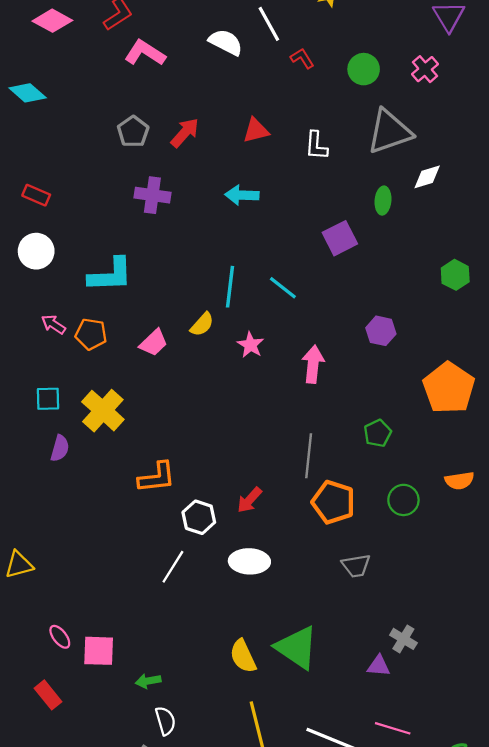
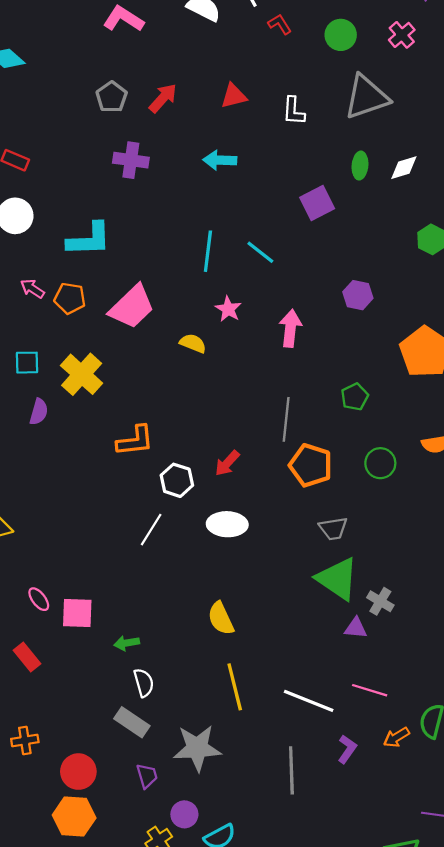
white diamond: (427, 177) -> (404, 168), moved
yellow semicircle: (202, 324) -> (193, 343), moved, turned -110
pink trapezoid: (154, 343) -> (132, 307), size x1.6
green triangle: (297, 648) -> (337, 579), moved

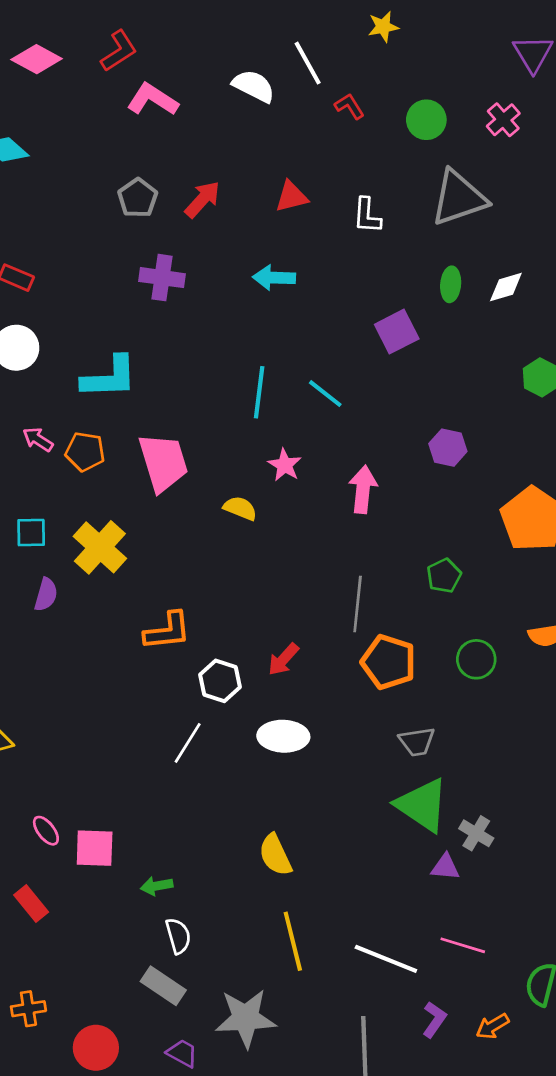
pink trapezoid: (132, 307) -> (163, 462), turned -63
orange arrow: (396, 737) -> (492, 1026), moved
purple trapezoid: (147, 776) -> (182, 1053), turned -45

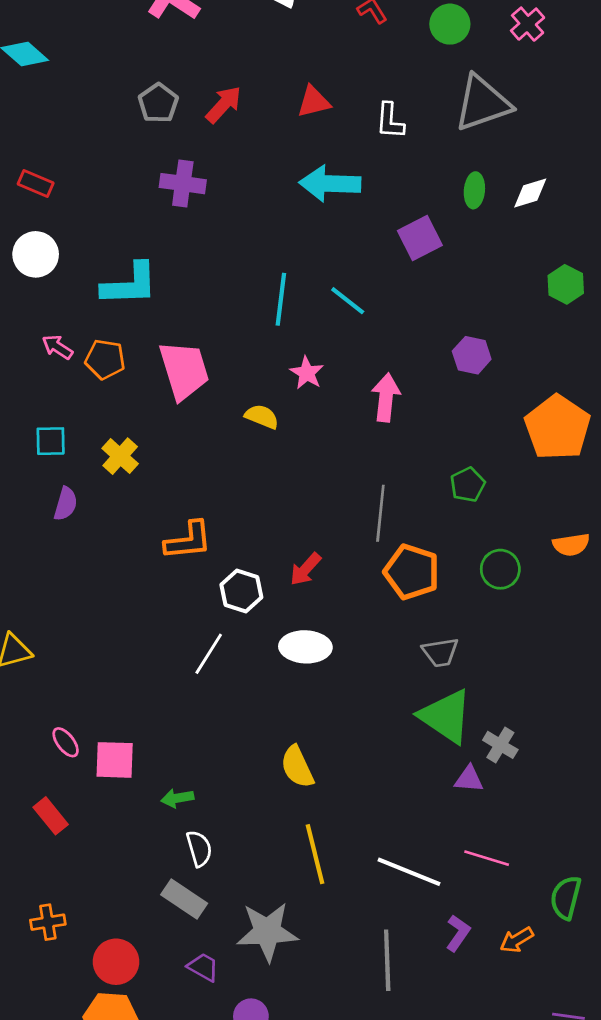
cyan arrow: (274, 278) -> (330, 184), moved, size x1.4
yellow cross: (100, 547) -> (120, 456), size x0.7

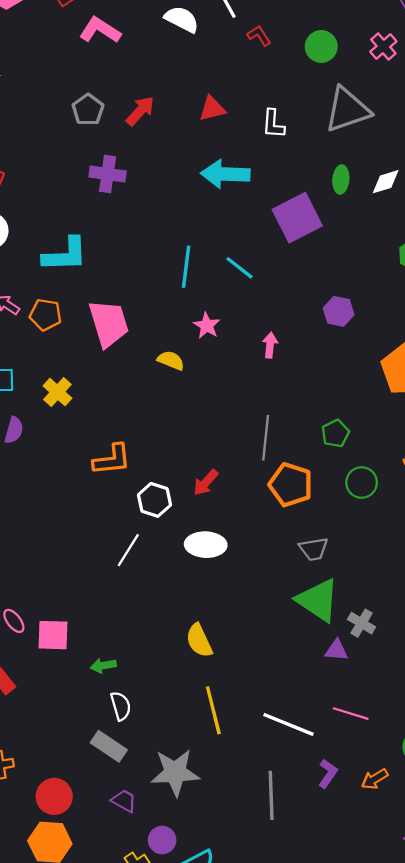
purple square: (420, 238) -> (297, 218), size x1.4
pink arrow: (386, 397) -> (270, 345), size x0.7
green pentagon: (468, 485) -> (335, 433), moved

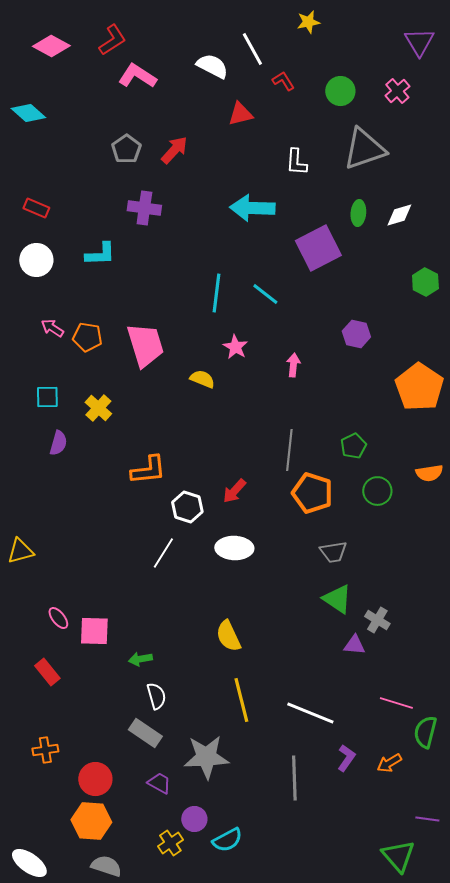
red triangle: (212, 109) -> (240, 114), moved
cyan L-shape: (65, 255) -> (100, 254), moved, size x0.7
green triangle: (318, 600) -> (337, 599), size x0.7
pink line: (351, 714) -> (396, 703), moved

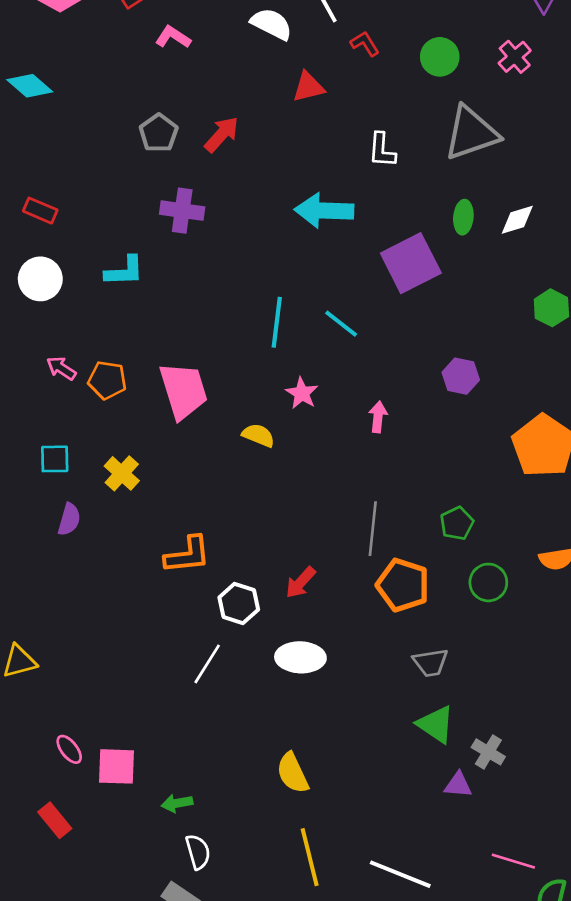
pink L-shape: (137, 76) -> (173, 37), size x0.7

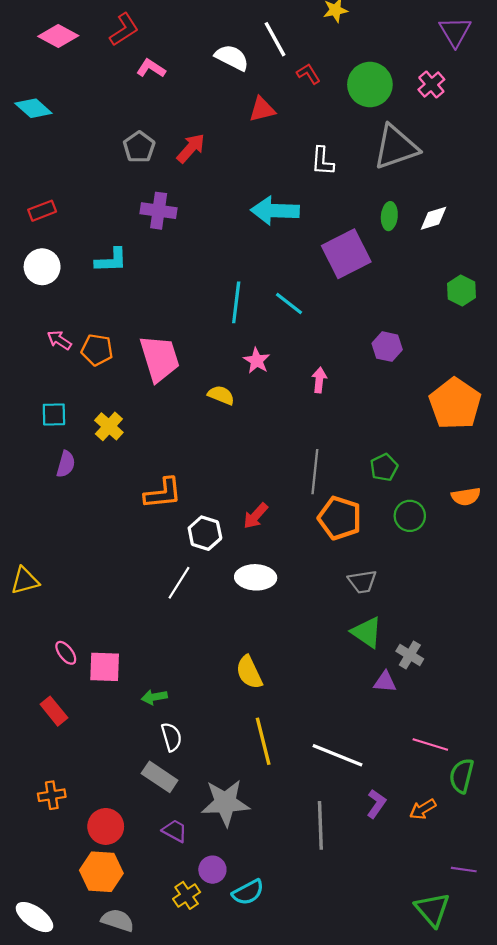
green circle: (440, 57) -> (370, 85), size x1.4
red rectangle: (40, 211) -> (42, 211), turned -44

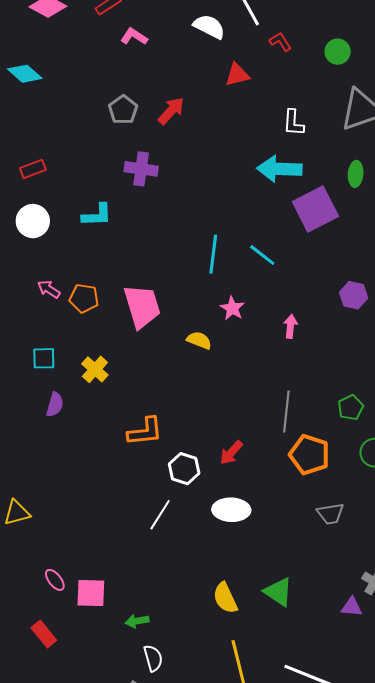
green circle: (370, 85) -> (338, 52), size x0.6
cyan arrow: (275, 211) -> (279, 169), moved
green triangle: (367, 632) -> (278, 592), moved

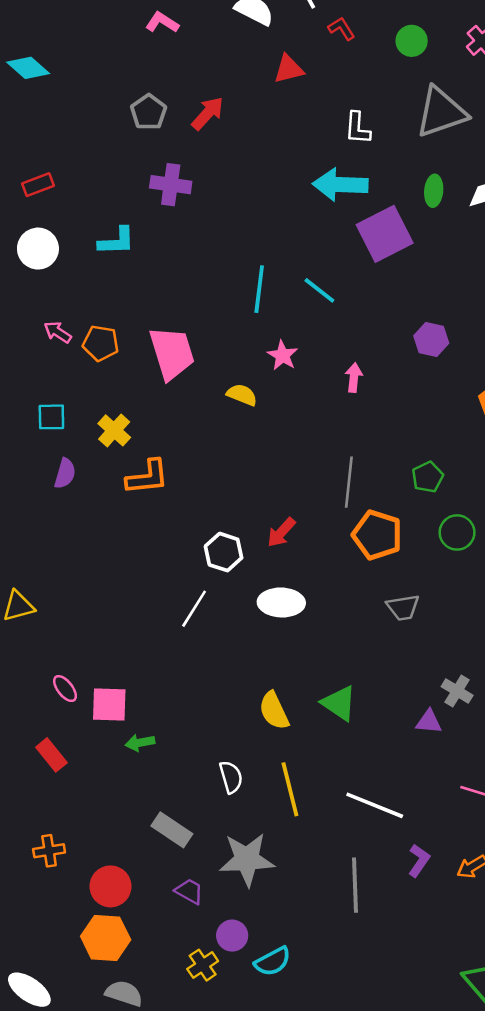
orange L-shape: (145, 432) -> (147, 477), moved
green arrow: (137, 621) -> (140, 743), moved
white semicircle: (153, 658) -> (231, 777), moved

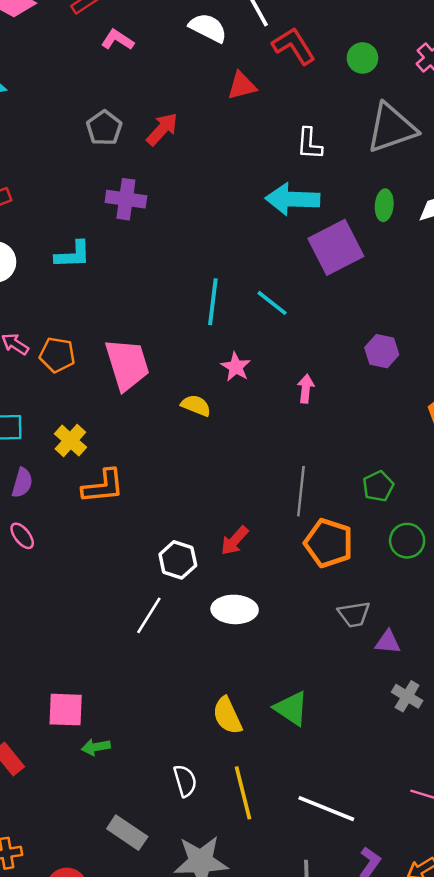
red L-shape: (342, 29) -> (294, 46), size x1.6
pink ellipse: (65, 689) -> (22, 536), moved
purple triangle: (429, 722) -> (388, 642), moved

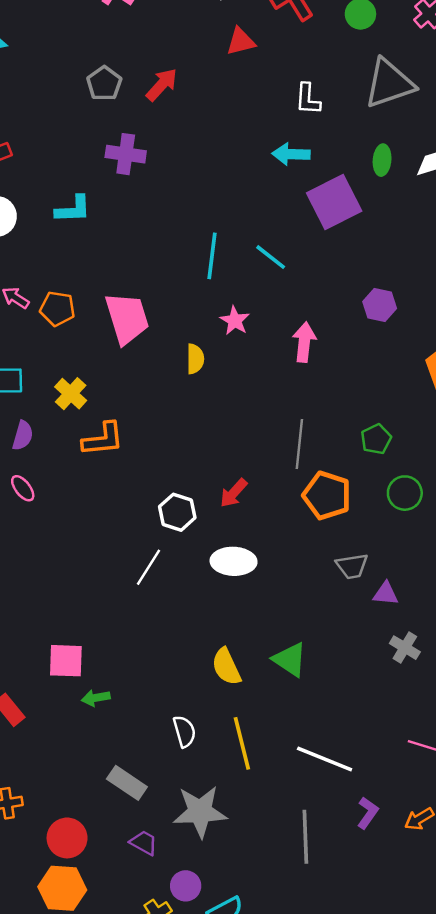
cyan arrow: (292, 199) -> (291, 154), size x0.7
pink arrow: (306, 389) -> (304, 342), size x1.4
yellow semicircle: (196, 405) -> (195, 359), turned 68

